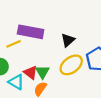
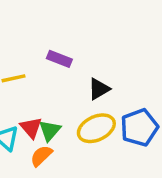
purple rectangle: (31, 32) -> (59, 59), moved, size x0.6

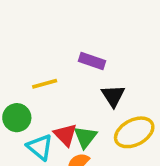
black triangle: (99, 89) -> (113, 96), moved, turned -30

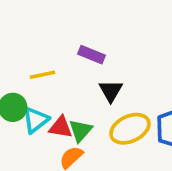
red triangle: (65, 135) -> (61, 127), turned -40
cyan triangle: (40, 147) -> (36, 120), moved, turned 40

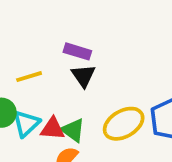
black triangle: (111, 91) -> (83, 76), moved
green triangle: (80, 131) -> (73, 130), turned -30

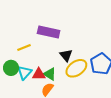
purple rectangle: (77, 51) -> (49, 32), size x1.5
black triangle: (83, 76) -> (66, 55), moved

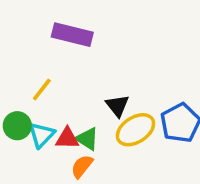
purple rectangle: (49, 32) -> (72, 35), moved
yellow line: (24, 47) -> (42, 89), turned -32

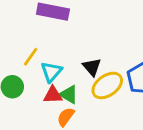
cyan triangle: (42, 135) -> (51, 72), moved

